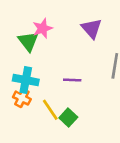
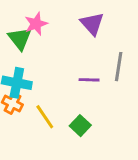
purple line: (72, 80) -> (89, 80), moved
green square: (68, 117) -> (80, 126), moved

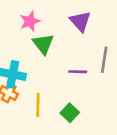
green triangle: (20, 39) -> (43, 44), moved
yellow line: (45, 117) -> (38, 105), turned 35

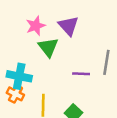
purple triangle: (80, 21) -> (68, 26), moved

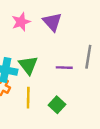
green triangle: (48, 47) -> (28, 65), moved

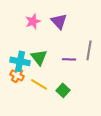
yellow line: (28, 98) -> (39, 84), turned -60

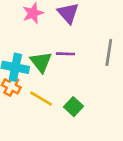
purple line: (69, 59) -> (65, 54), moved

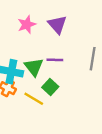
green square: (74, 107) -> (50, 87), moved

